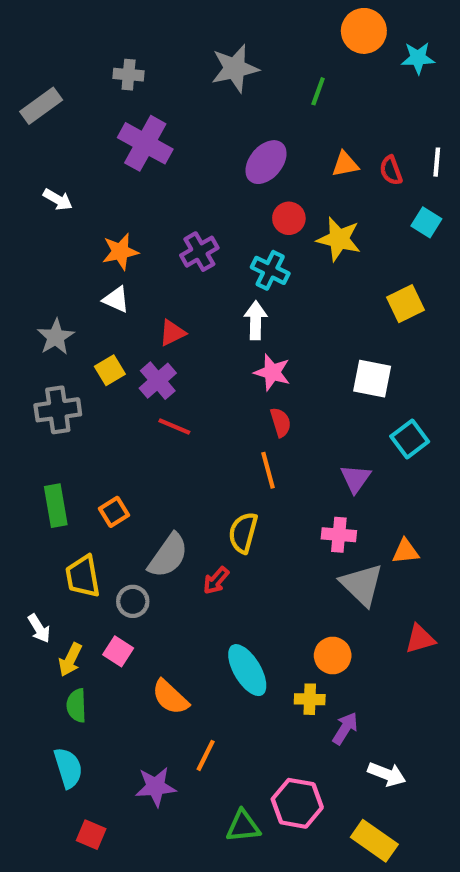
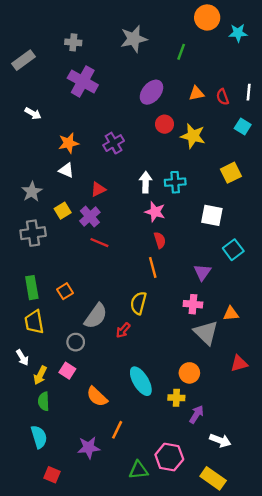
cyan cross: (270, 270) -> (175, 182), moved, turned -30
yellow trapezoid: (83, 576) -> (34, 322), moved

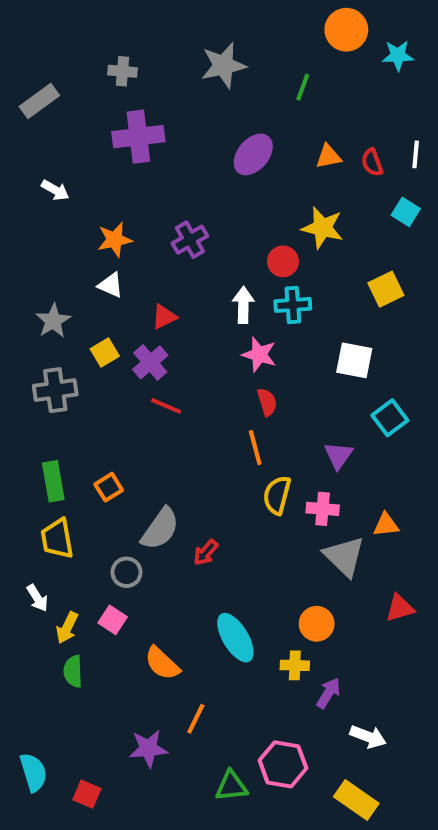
purple cross: (83, 81) -> (138, 137), turned -36
red circle: (165, 124) -> (283, 261), moved
yellow semicircle: (138, 303) -> (277, 495), moved
cyan semicircle: (39, 437) -> (33, 772), moved

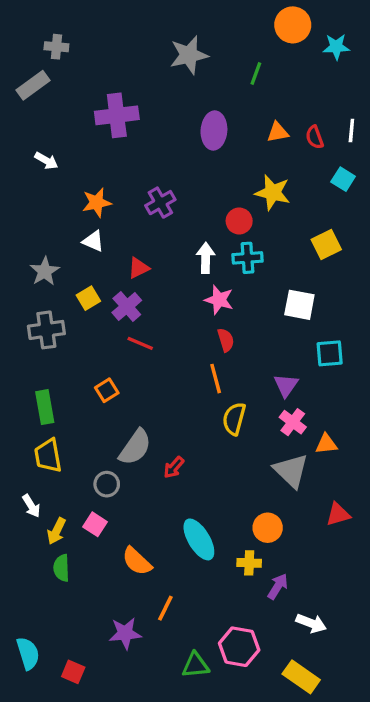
gray cross: (123, 71) -> (56, 47), moved
purple ellipse: (253, 154) -> (214, 130), turned -36
cyan square: (390, 418) -> (330, 353), turned 32
orange square: (109, 487) -> (107, 390), moved
pink cross: (323, 509) -> (293, 422), moved, turned 32

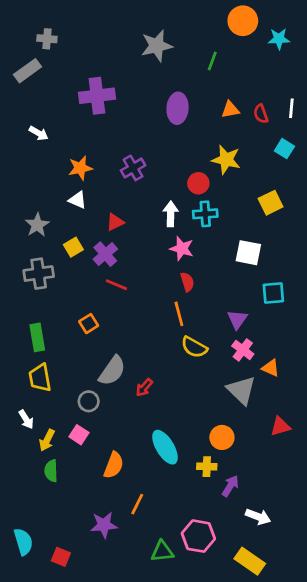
yellow semicircle: (234, 419) -> (194, 347), turned -76
orange triangle: (326, 444) -> (271, 368), turned 30
orange semicircle: (137, 561) -> (114, 465), turned -112

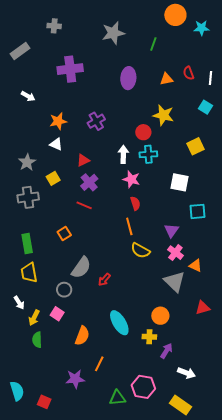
gray cross: (47, 39) -> (54, 26), moved
red semicircle: (261, 114) -> (188, 73), moved
purple cross: (105, 254) -> (89, 182), moved

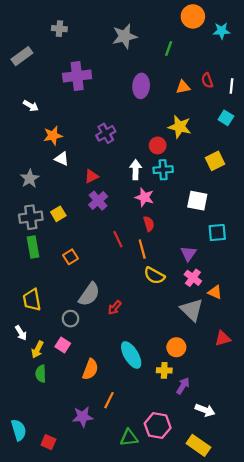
orange star: (58, 121) -> (53, 136), moved
yellow square: (53, 178) -> (58, 214), moved
red line: (84, 205) -> (118, 239), moved, turned 42
green rectangle: (27, 244) -> (33, 247), moved

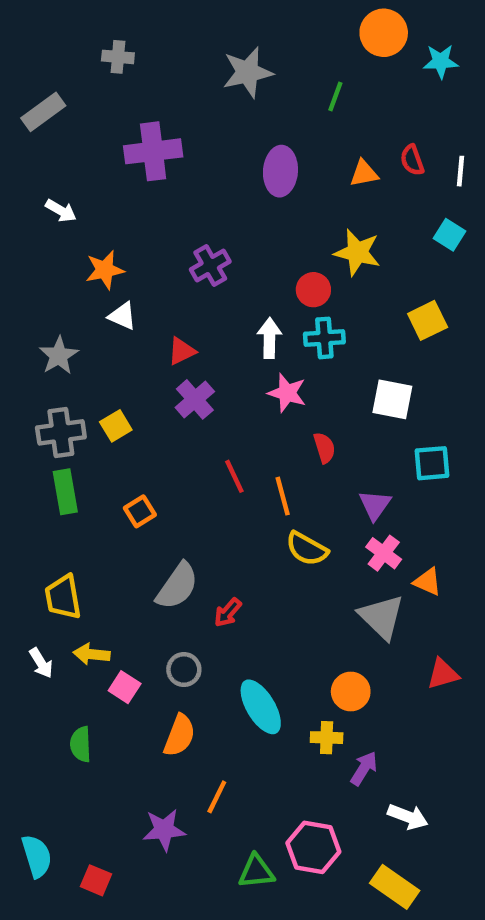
red semicircle: (149, 224) -> (324, 448), moved
gray circle: (70, 319) -> (184, 670), moved
yellow arrow: (37, 349) -> (92, 654), moved, turned 70

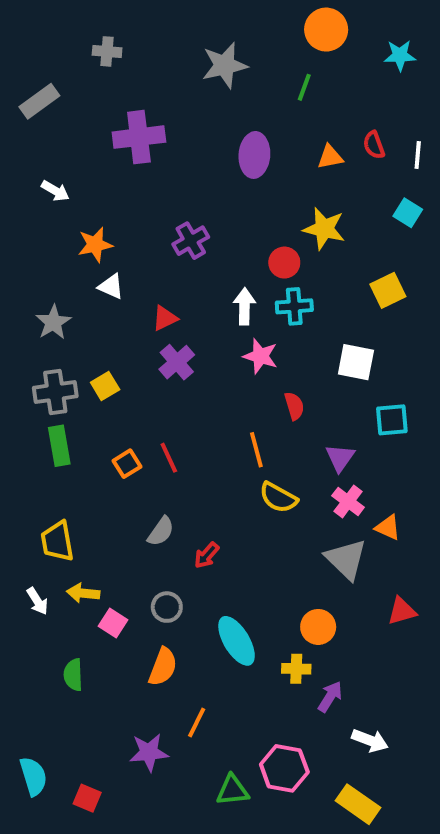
orange circle: (384, 33) -> (326, 30), moved
red line: (234, 476) -> (169, 458), moved
gray semicircle: (177, 586) -> (161, 531), size x0.7

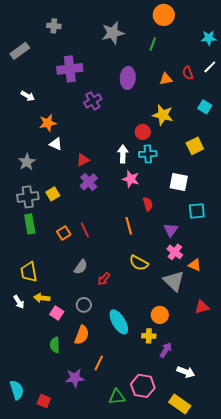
cyan star: (400, 55) -> (209, 38), moved
white line: (418, 155) -> (210, 67), moved, turned 40
purple cross: (191, 241) -> (93, 101), moved
yellow semicircle: (278, 498) -> (139, 263), moved
green semicircle: (73, 675) -> (55, 345), moved

